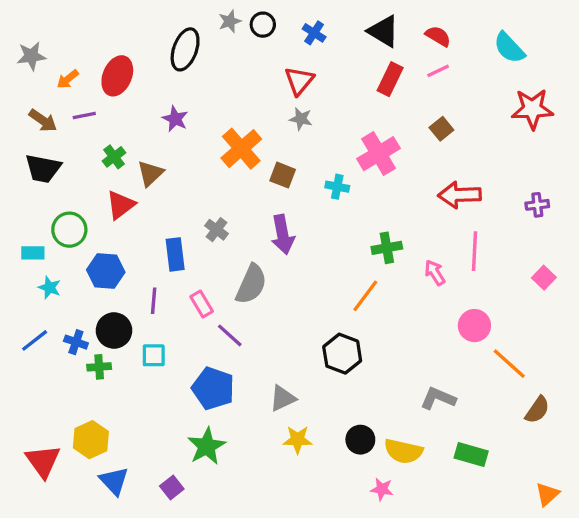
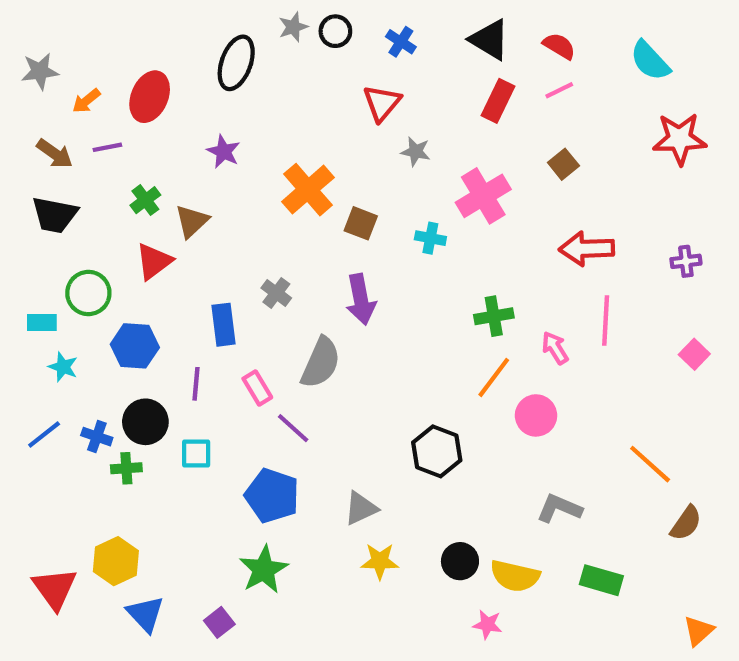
gray star: (301, 119) -> (416, 152), moved
orange line: (365, 296) -> (494, 377), moved
pink circle: (474, 326) -> (536, 415), moved

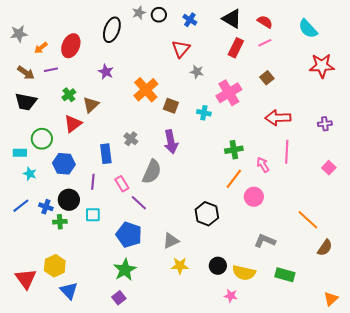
purple square: (219, 622) -> (119, 298), moved

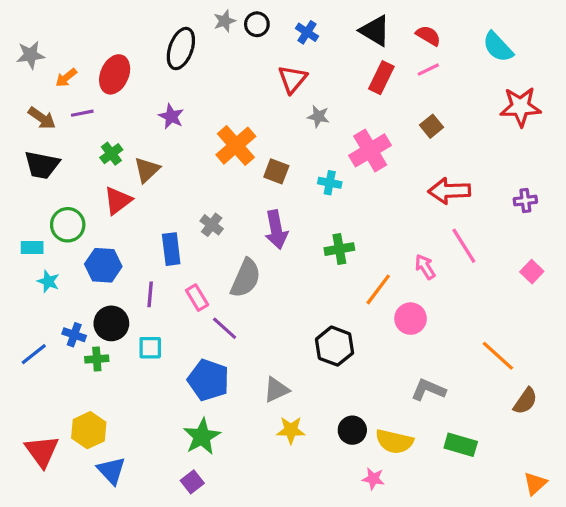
green cross: (234, 150) -> (339, 249), moved
pink line: (287, 152) -> (464, 246), turned -35
blue line: (21, 206) -> (34, 354), moved

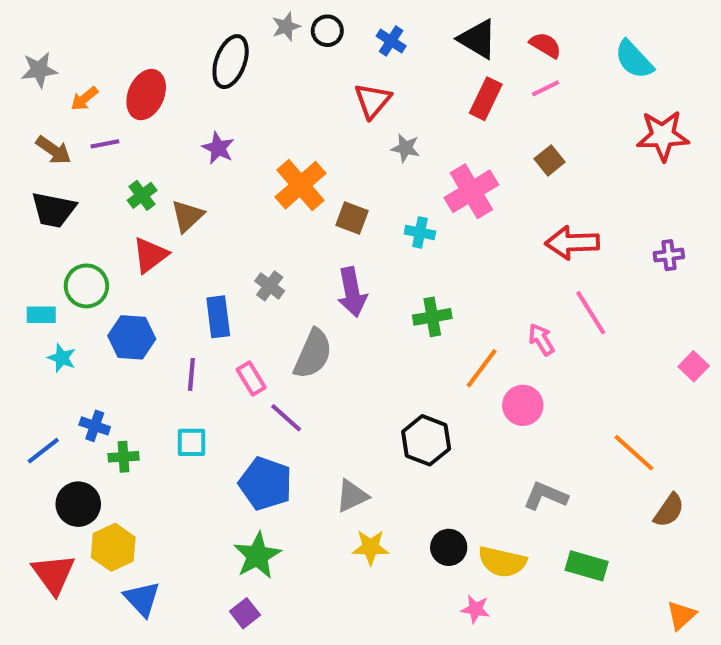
pink square: (532, 272) -> (694, 366), moved
black circle: (111, 323) -> (78, 504), moved

